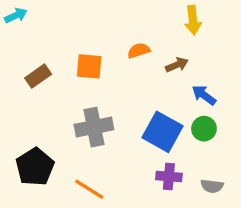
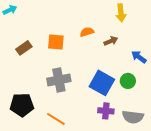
blue arrow: (204, 95) -> (139, 57), moved
black pentagon: (35, 167) -> (22, 105), turned 30
gray semicircle: (212, 186) -> (133, 117), size x1.5

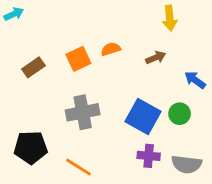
orange semicircle: (87, 32) -> (111, 49), moved
orange square: (56, 42) -> (78, 59), turned -30

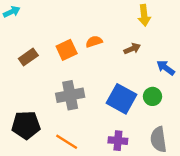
purple cross: (149, 156) -> (118, 141), moved
gray semicircle: (187, 164) -> (158, 139), turned 75

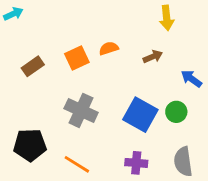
gray cross: (70, 95) -> (81, 110), turned 36

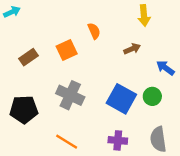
orange semicircle: (109, 48) -> (94, 31), moved, turned 84
black pentagon: (30, 145) -> (24, 109), moved

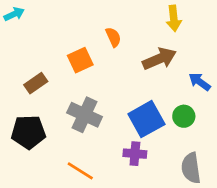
brown arrow: (132, 49) -> (159, 59), size x1.6
brown rectangle: (29, 57) -> (36, 83), moved
blue square: (121, 99) -> (146, 119), turned 32
purple cross: (118, 140) -> (135, 154), moved

